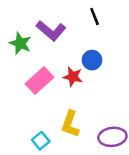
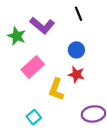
red star: (73, 77) -> (76, 74), moved
yellow L-shape: (70, 124) -> (56, 89), moved

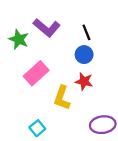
black line: (79, 14) -> (86, 32), moved

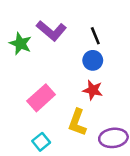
pink rectangle: (36, 73) -> (41, 98), moved
yellow L-shape: (62, 98) -> (77, 122), moved

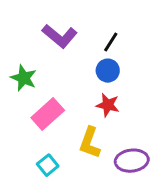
black line: (95, 36) -> (111, 42), turned 54
green star: (20, 44) -> (24, 78), moved

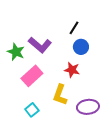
purple L-shape: (60, 36) -> (40, 45), moved
blue circle: (108, 71) -> (81, 47), moved

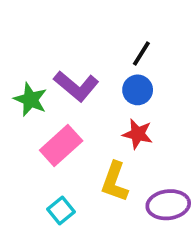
blue circle: (81, 47) -> (138, 90), moved

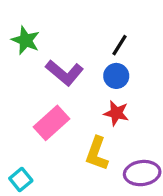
green star: (30, 99) -> (26, 40), moved
cyan square: (61, 210) -> (21, 179), moved

